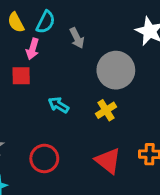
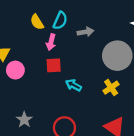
gray arrow: (77, 38) -> (85, 32), turned -70
red square: (21, 76) -> (54, 65), moved

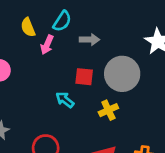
yellow semicircle: (37, 22) -> (28, 27), moved
red square: (54, 65) -> (84, 77), moved

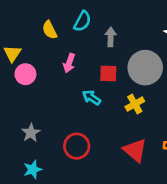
gray arrow: (90, 40) -> (111, 37), turned -84
pink arrow: (47, 45) -> (69, 63), moved

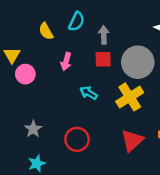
red square: (108, 74) -> (103, 59), moved
yellow cross: (135, 104) -> (130, 97), size x1.5
red triangle: (135, 150) -> (132, 140), turned 40

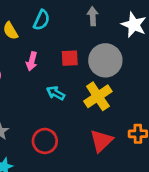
gray arrow: (104, 35) -> (93, 16), moved

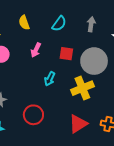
cyan semicircle: (42, 20) -> (59, 24), moved
cyan arrow: (56, 93) -> (50, 79), turned -104

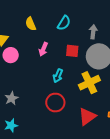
gray arrow: (91, 24) -> (93, 32), moved
red circle: (33, 115) -> (55, 103), moved

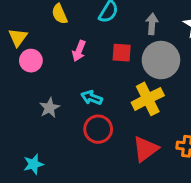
cyan arrow: (58, 76) -> (92, 98), moved, turned 88
gray star: (12, 98) -> (50, 108), moved

